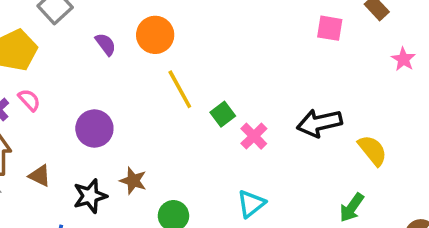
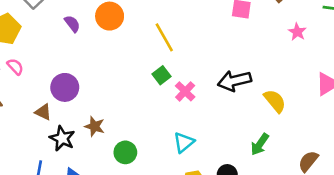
yellow line: (180, 89) -> (164, 37), moved
brown triangle: (40, 176) -> (43, 112), moved
black star: (90, 196) -> (62, 138), turned -30

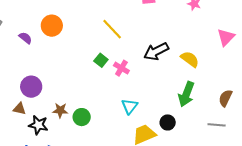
yellow line: (164, 37) -> (112, 29), moved
green arrow: (260, 144) -> (186, 94), size x1.4
green circle: (125, 152) -> (82, 117), moved

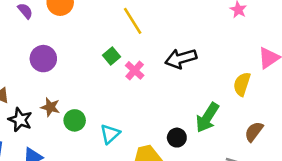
yellow semicircle: (190, 59) -> (242, 84), moved, turned -120
purple circle: (31, 87) -> (43, 59), moved
cyan triangle: (130, 106) -> (110, 134), moved
black circle: (168, 122) -> (177, 138), moved

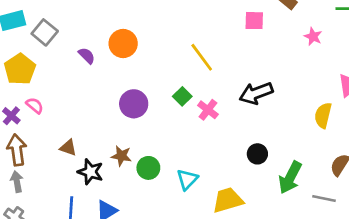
purple circle: (43, 59) -> (134, 104), moved
green arrow: (207, 118) -> (290, 178), moved
black circle: (177, 138) -> (257, 154), moved

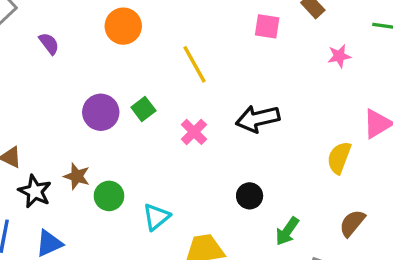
pink star: (313, 37) -> (339, 56), turned 30
orange circle: (123, 43) -> (123, 26), moved
green square: (182, 96) -> (143, 109), moved
green arrow: (290, 178) -> (287, 231), size x0.7

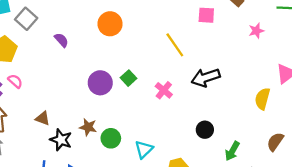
yellow line: (195, 64) -> (175, 45), moved

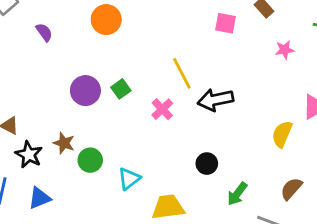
yellow line: (175, 45) -> (182, 73), moved

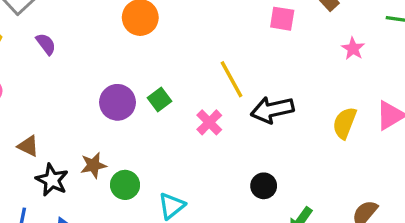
purple semicircle: (44, 32) -> (46, 44), moved
pink star: (285, 50) -> (353, 49), turned -30
yellow semicircle: (282, 134) -> (345, 123), moved
brown star: (64, 143) -> (93, 165), turned -30

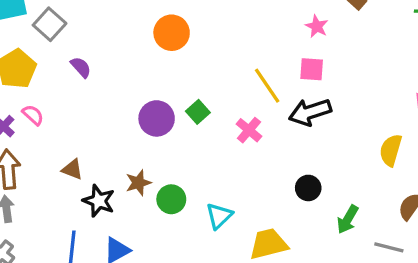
pink square: (282, 19) -> (312, 69), moved
pink star: (353, 49) -> (317, 26), moved
yellow semicircle: (345, 123) -> (391, 150), moved

